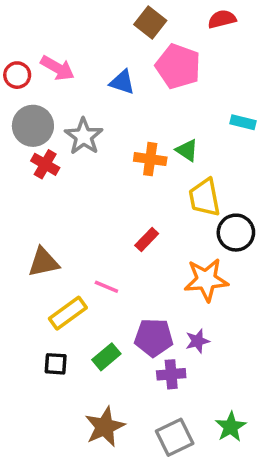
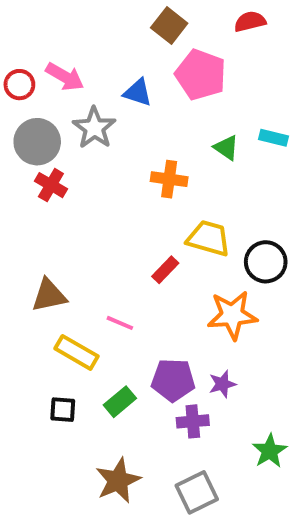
gray star: (84, 136) -> (94, 128), moved
green triangle: (187, 150) -> (226, 148), moved
yellow trapezoid: (204, 198) -> (209, 238), moved, turned 117
yellow rectangle: (68, 313) -> (77, 352), turned 66
green star: (231, 427) -> (270, 451), moved

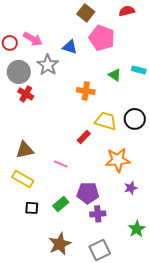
black circle: (266, 262) -> (135, 119), moved
yellow rectangle: (77, 352) -> (23, 179), moved
purple star: (222, 384) -> (131, 188), moved

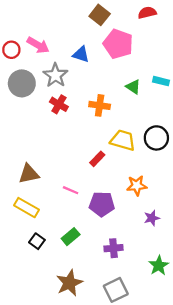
red cross: (26, 94) -> (59, 104), moved
orange star: (118, 160) -> (137, 186), size x0.7
purple pentagon: (88, 193) -> (102, 204), moved
black square: (32, 208) -> (37, 241), turned 32

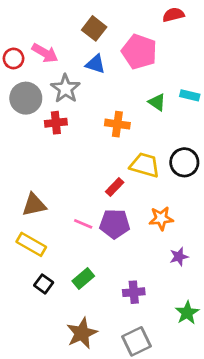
brown square: (100, 15) -> (94, 28), moved
red cross: (59, 104) -> (56, 123), moved, turned -36
purple pentagon: (102, 204) -> (115, 224), moved

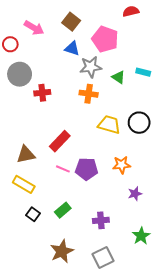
pink arrow: (45, 53) -> (34, 28), moved
gray star: (65, 89) -> (91, 67), moved, turned 30
red rectangle: (115, 187) -> (60, 141), moved, size x1.5

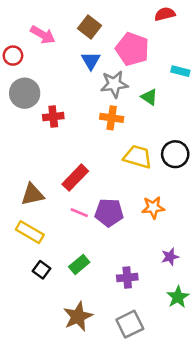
blue triangle: (72, 48) -> (91, 61), turned 42
cyan rectangle: (143, 72) -> (180, 71), moved
purple star: (135, 194) -> (170, 257), moved

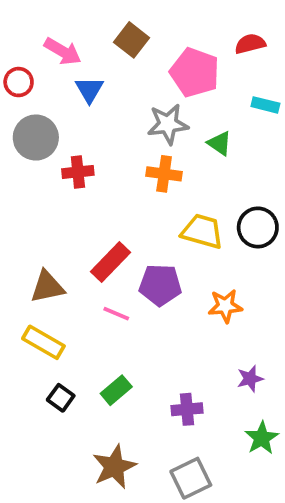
red semicircle: (165, 14) -> (250, 44), moved
blue triangle: (91, 61) -> (89, 90), moved
purple pentagon: (109, 213) -> (160, 285), moved

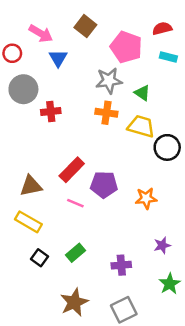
cyan rectangle: (265, 105) -> (168, 57), moved
yellow trapezoid: (202, 231) -> (141, 126), moved

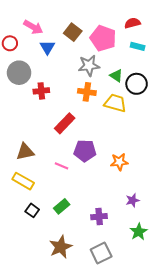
brown square: (85, 26) -> (73, 32), moved
black circle: (167, 147) -> (137, 84), moved
red rectangle: (72, 170) -> (65, 123), moved

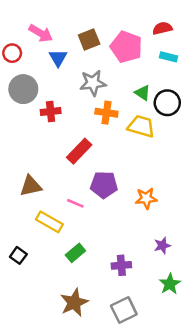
brown square: (73, 32) -> (89, 39), turned 30
gray star: (89, 66) -> (93, 83), moved
yellow rectangle: (23, 181) -> (49, 222), moved
black square: (32, 210) -> (18, 255), moved

